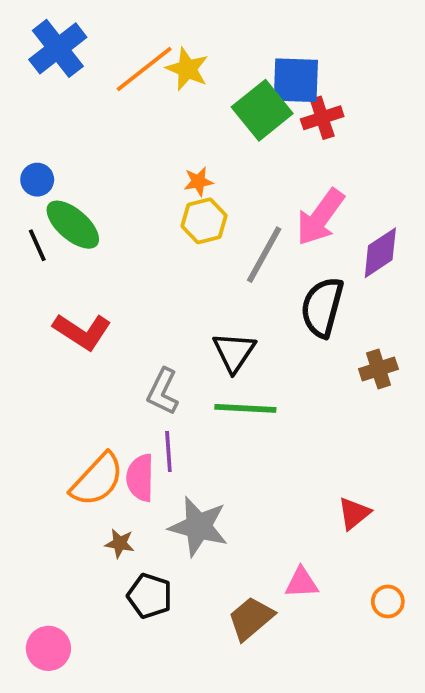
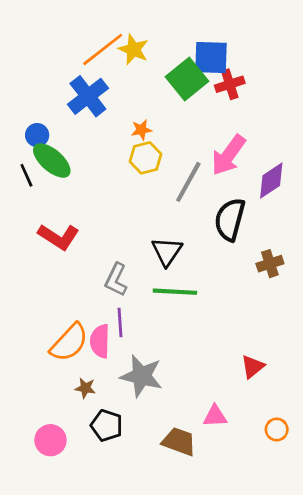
blue cross: (58, 48) -> (88, 96), moved
blue circle: (37, 180) -> (37, 135), moved
brown trapezoid: (251, 618) -> (179, 442), turned 60
pink circle: (48, 648) -> (50, 440), moved

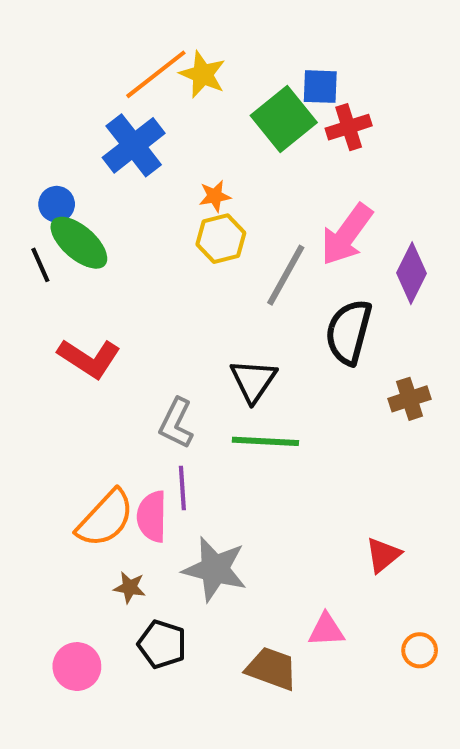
blue square: (211, 57) -> (320, 87), size x0.7
purple diamond: (271, 181) -> (411, 273), turned -30

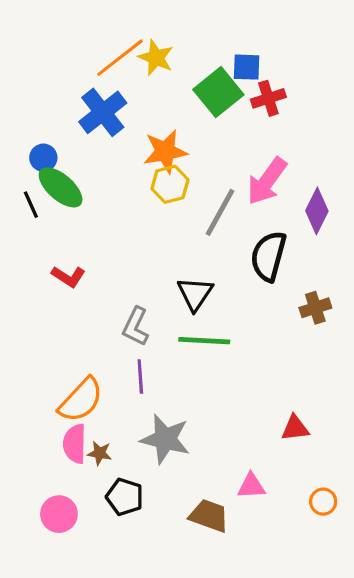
orange star: (215, 196) -> (165, 151), size x1.8
red L-shape: (89, 358) -> (68, 276), size x0.7
pink semicircle: (152, 516) -> (75, 444), moved
red triangle: (383, 555) -> (295, 428), turned 32

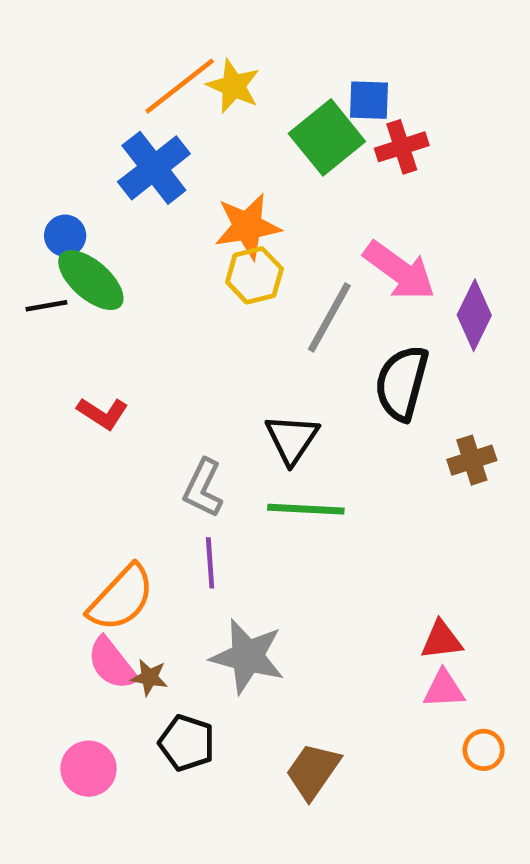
pink arrow: (267, 181) -> (399, 271), turned -90
black line: (31, 205) -> (46, 306), turned -76
pink semicircle: (75, 444) -> (112, 663), turned -39
pink triangle: (251, 486) -> (444, 689), moved
brown trapezoid: (209, 516) -> (313, 771), turned -75

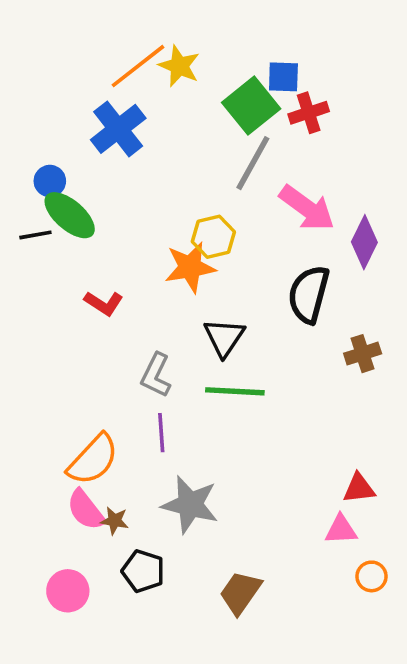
orange star: (247, 226) -> (190, 267), moved
yellow hexagon: (254, 275) -> (213, 237), moved
gray line: (329, 317) -> (253, 163), moved
red L-shape: (103, 413) -> (104, 303), moved
red triangle: (441, 640) -> (359, 488), moved

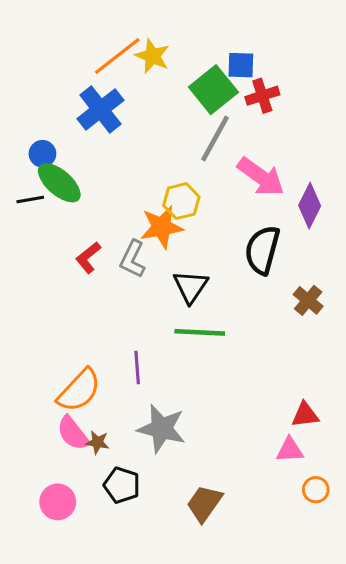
red L-shape: (104, 303) -> (88, 258), turned 108
brown cross: (363, 354) -> (308, 300), turned -32
gray L-shape: (156, 375) -> (133, 259), moved

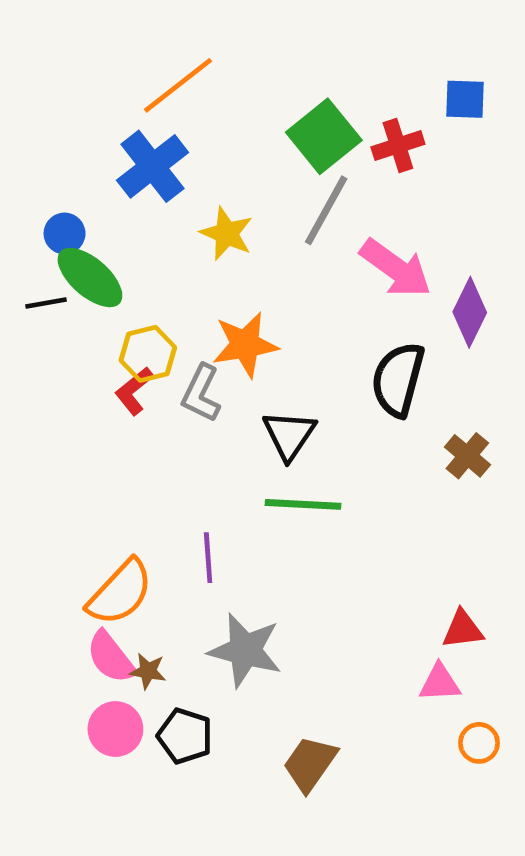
yellow star: (152, 56) -> (227, 233), moved
blue square: (241, 65) -> (465, 99), moved
yellow hexagon: (181, 201) -> (148, 354), moved
pink circle: (58, 502) -> (115, 729), moved

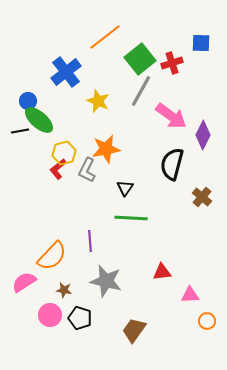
orange line: (178, 85) -> (105, 37), moved
black triangle: (289, 435) -> (125, 188), size x0.7
red triangle: (463, 629) -> (162, 272), moved
pink semicircle: (111, 657) -> (24, 282), moved, turned 95

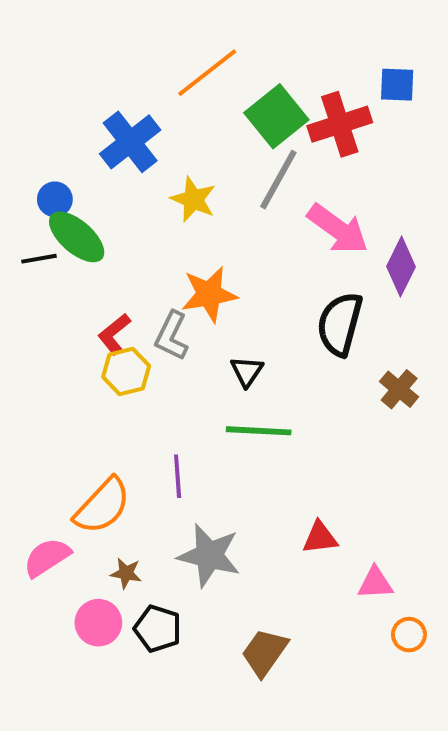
red cross: (172, 63) -> (340, 124), size x1.4
yellow hexagon: (64, 153) -> (126, 371), moved

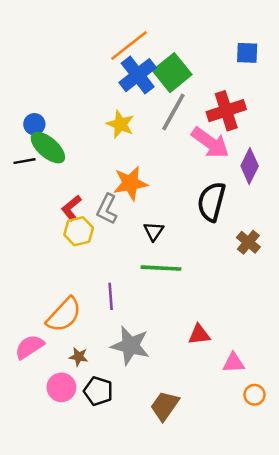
red cross: (340, 124) -> (226, 111), moved
blue cross: (130, 142) -> (138, 75), moved

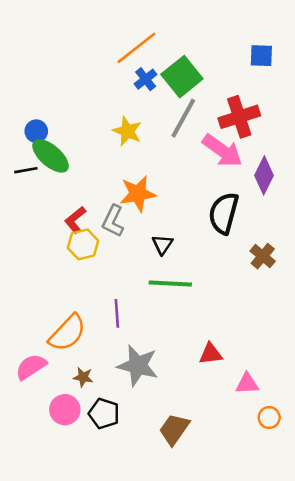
blue cross: (138, 75) -> (146, 79), size x0.6

